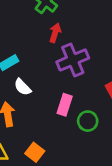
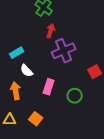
pink rectangle: (65, 105) -> (49, 87), moved

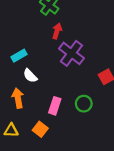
purple cross: (64, 51) -> (71, 53), turned -30
pink rectangle: (49, 87) -> (55, 106), moved

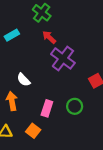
red arrow: (57, 31) -> (49, 37), turned -64
cyan rectangle: (19, 56) -> (12, 35), moved

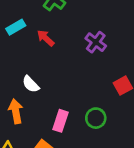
red arrow: (49, 37) -> (46, 38), moved
purple cross: (63, 58) -> (96, 42), moved, size x0.7

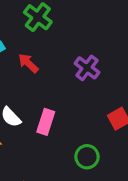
pink rectangle: (61, 121) -> (46, 122), moved

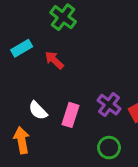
purple cross: (87, 68) -> (109, 105), moved

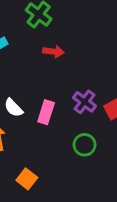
red arrow: (54, 60) -> (53, 52), moved, turned 144

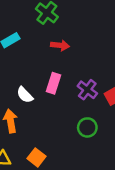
pink rectangle: (46, 112) -> (53, 83), moved

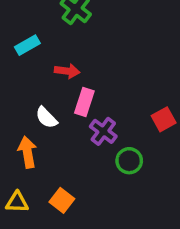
red arrow: (60, 45) -> (67, 71), moved
purple cross: (87, 90) -> (103, 131), moved

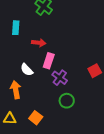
cyan rectangle: (27, 45) -> (16, 28), turned -56
green circle: (129, 161) -> (67, 101), moved

